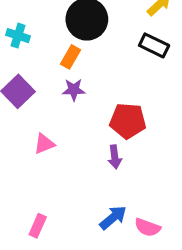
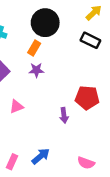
red pentagon: (128, 121) -> (87, 98), moved
blue arrow: (113, 218) -> (41, 156), moved

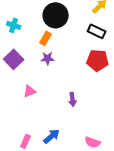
red pentagon: (87, 98) -> (98, 60), moved

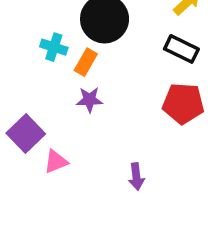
cyan cross: (14, 25) -> (54, 47), moved
purple square: (14, 59) -> (26, 133), moved

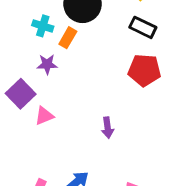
purple star: (90, 100) -> (47, 64), moved

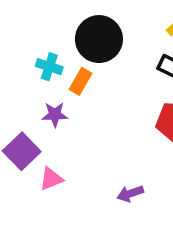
purple arrow: (108, 128) -> (130, 194), turned 78

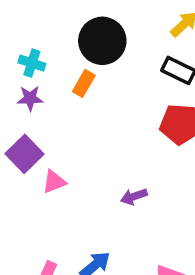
cyan cross: (49, 67) -> (32, 63), moved
purple star: (55, 114) -> (30, 98), moved

